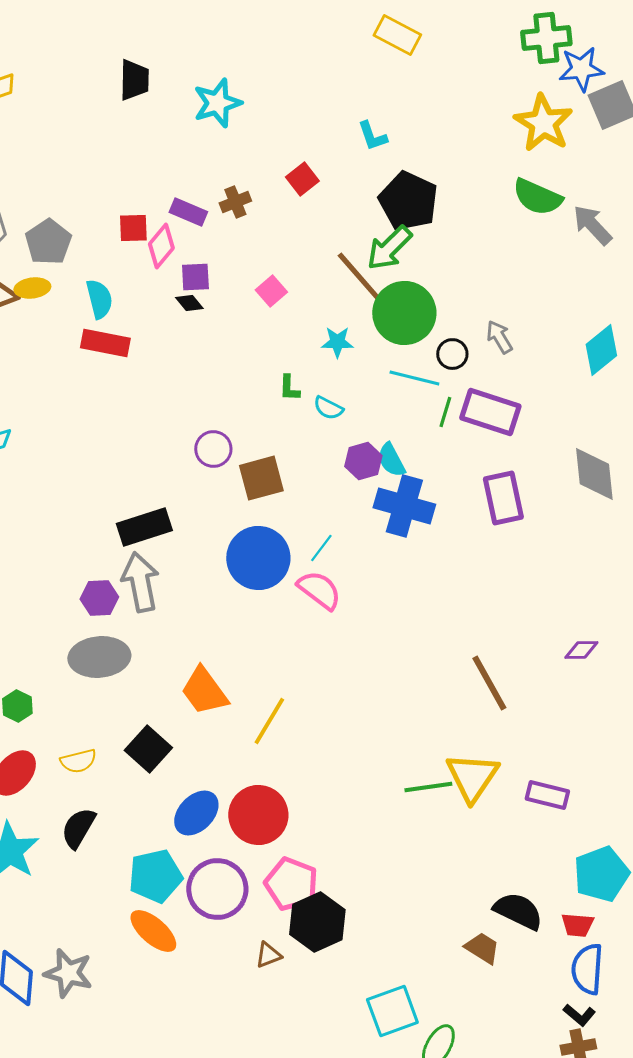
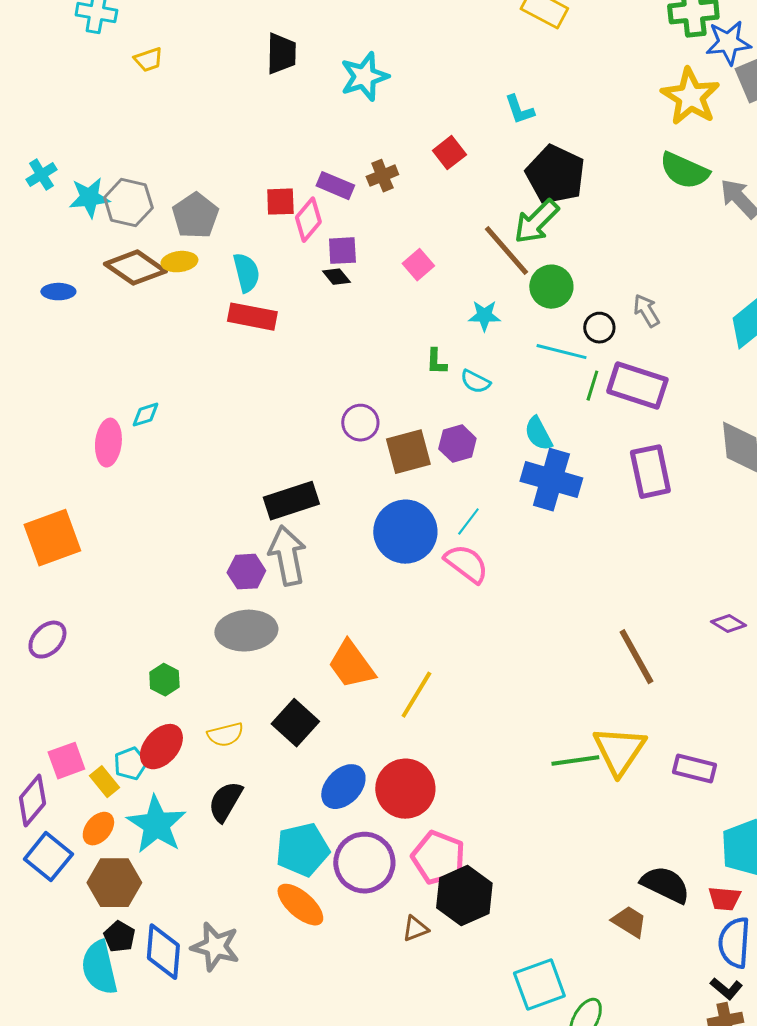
green circle: (404, 313) -> (551, 287), size x0.7
purple hexagon: (363, 461) -> (457, 444), moved
purple diamond: (581, 650) -> (728, 624), turned 32

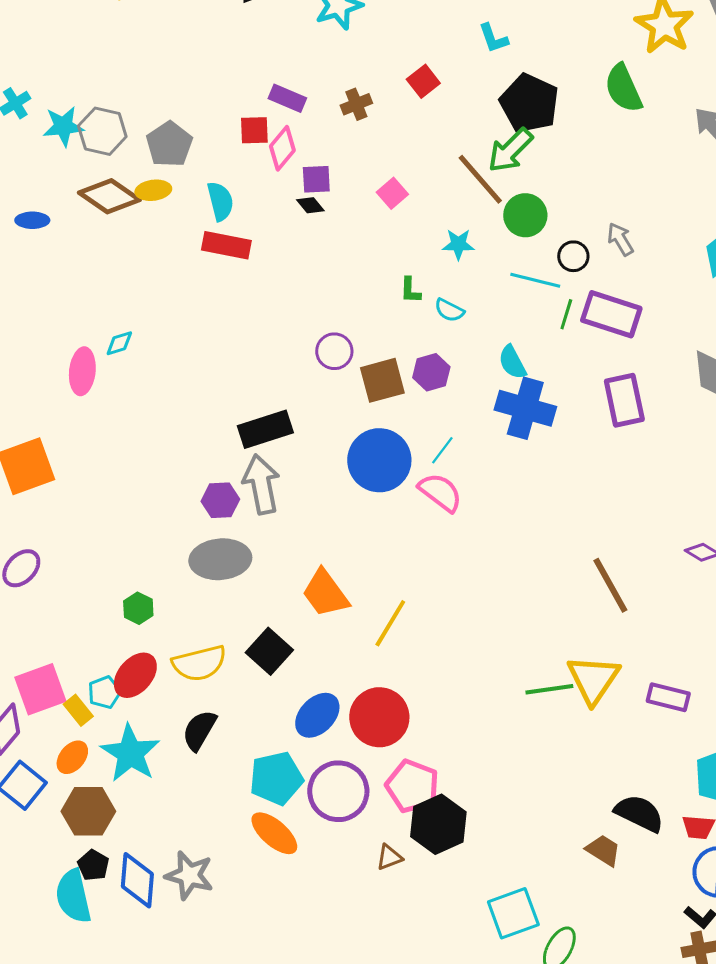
green semicircle: (684, 171) -> (623, 88), moved, turned 42
purple rectangle: (335, 186) -> (287, 98), moved
yellow semicircle: (225, 735) -> (199, 663), size x1.5
pink square: (66, 761) -> (40, 689), size x1.4

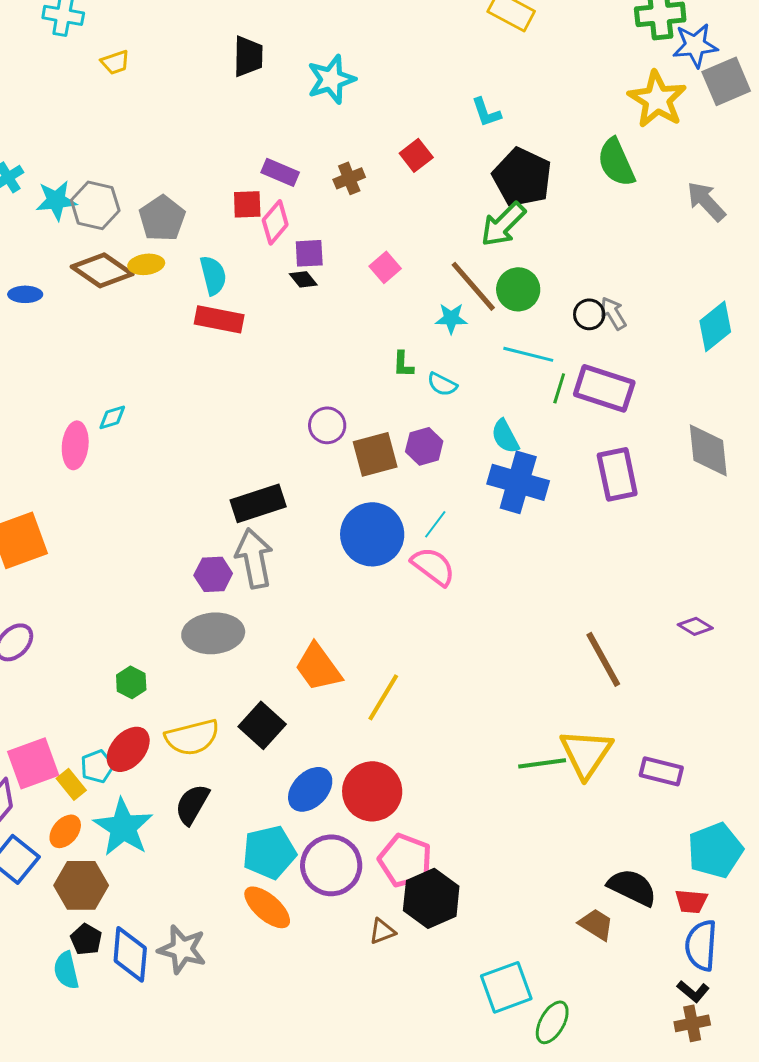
brown line: (480, 179) -> (473, 286), moved
black circle: (573, 256) -> (589, 314), moved
cyan semicircle: (73, 896) -> (66, 970), size x0.7

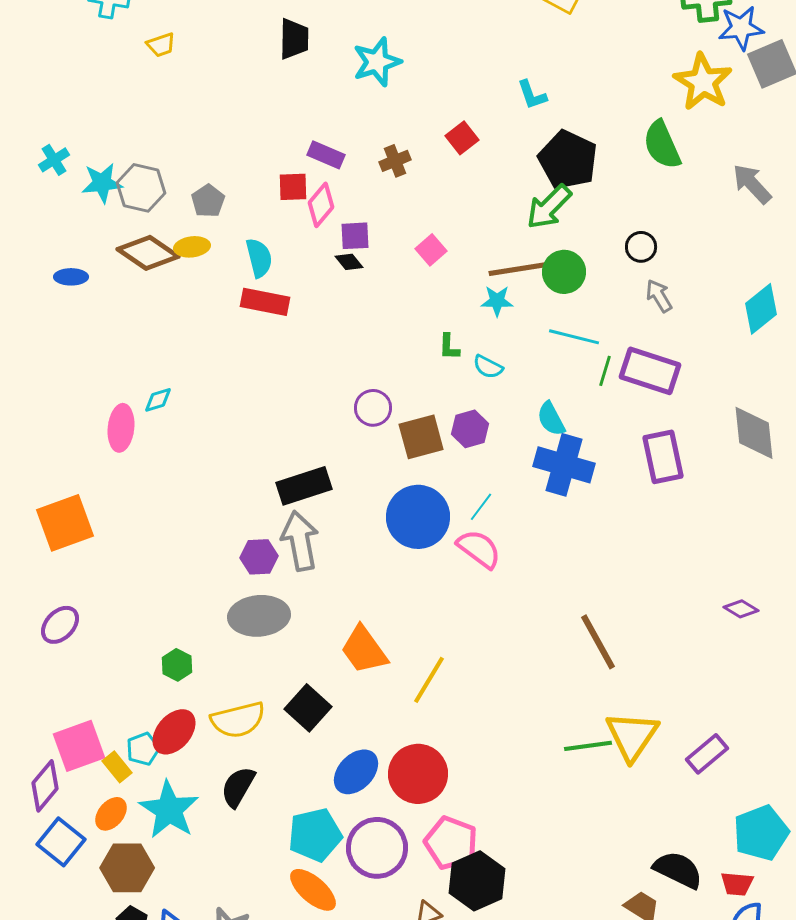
gray pentagon: (162, 218) -> (208, 201), size x0.7
brown line: (473, 286) -> (519, 269), turned -58
black circle: (589, 314) -> (641, 247), moved
brown line: (603, 659) -> (598, 642), moved
purple rectangle: (661, 771) -> (707, 754), turned -54

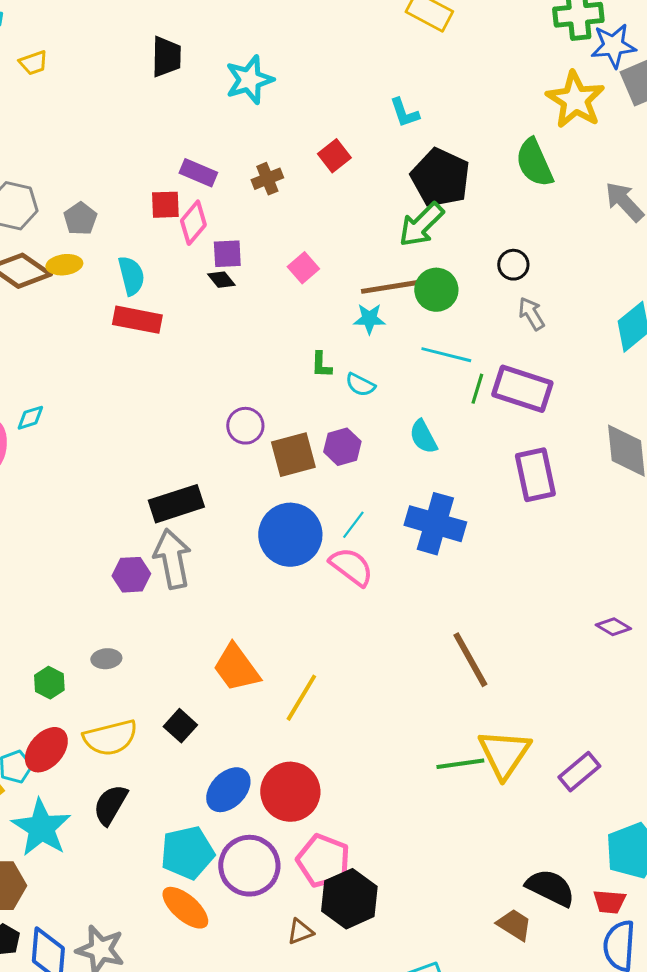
blue cross: (564, 465) -> (435, 524), moved
gray ellipse: (259, 616) -> (106, 659), moved, size x0.5
black square: (308, 708) -> (180, 726), size x0.7

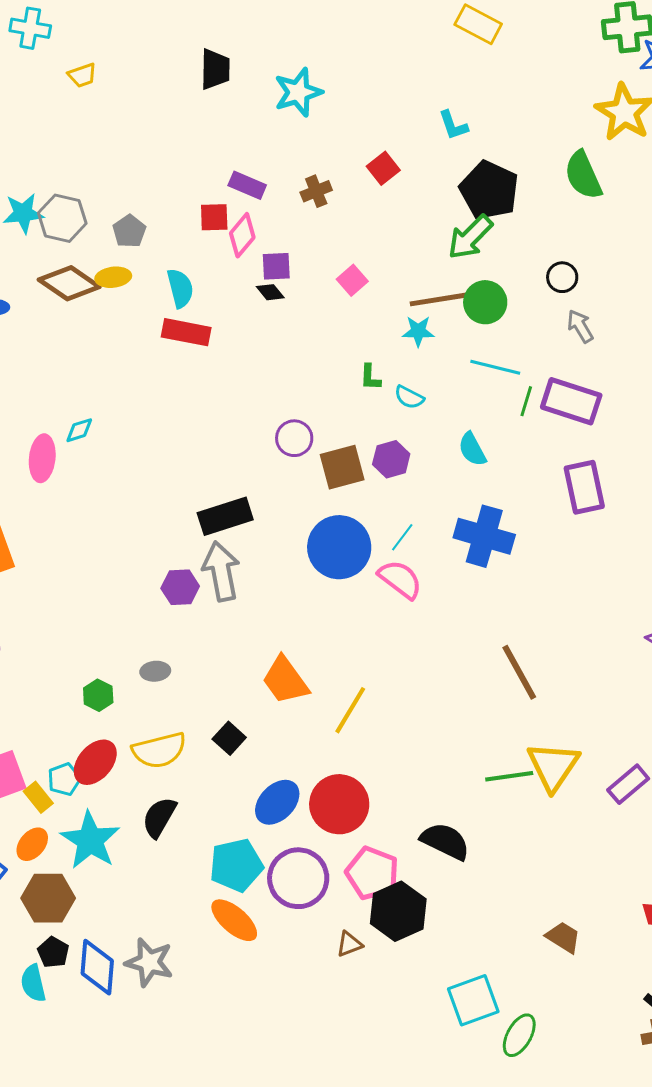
black semicircle: (550, 888) -> (445, 841), moved

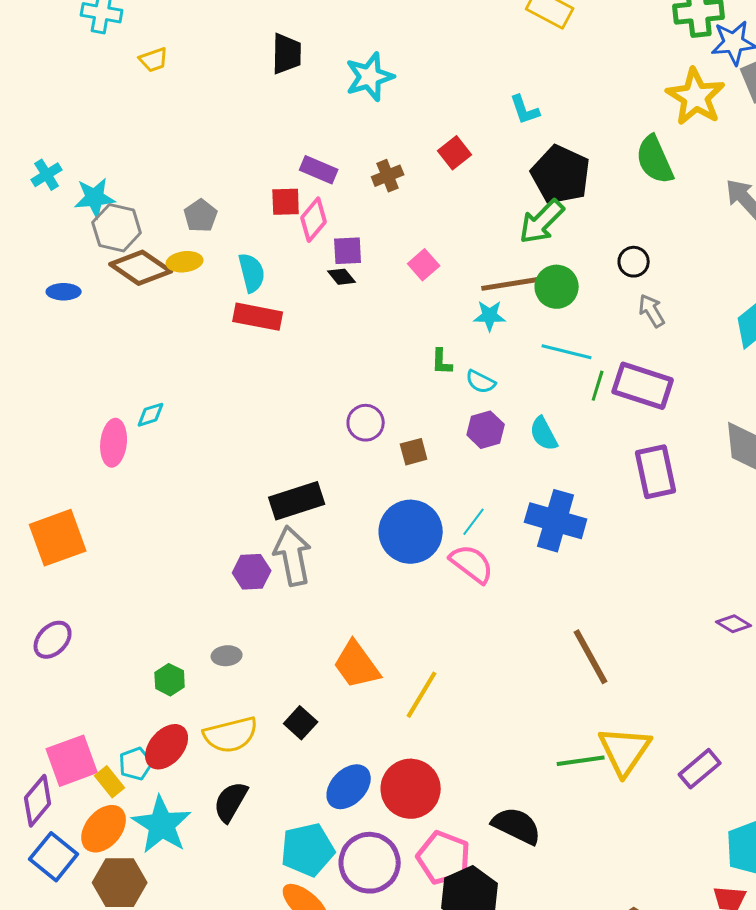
gray hexagon: (62, 218) -> (117, 228), moved
purple hexagon: (391, 459) -> (486, 430), moved
brown square: (342, 467) -> (414, 452), size x0.6
orange ellipse: (32, 844) -> (104, 829), size x1.4

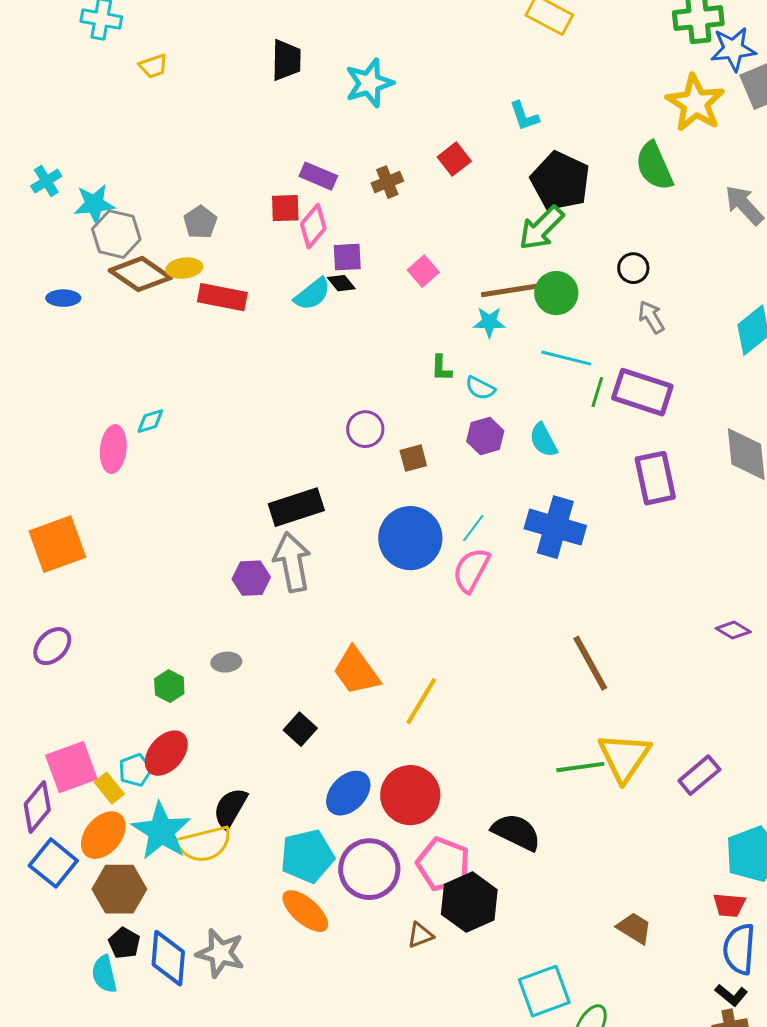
cyan semicircle: (252, 273) -> (312, 294), moved, turned 66
red rectangle: (258, 317) -> (222, 297), moved
pink semicircle: (472, 564) -> (471, 570), turned -99
yellow semicircle: (231, 735) -> (204, 844), moved

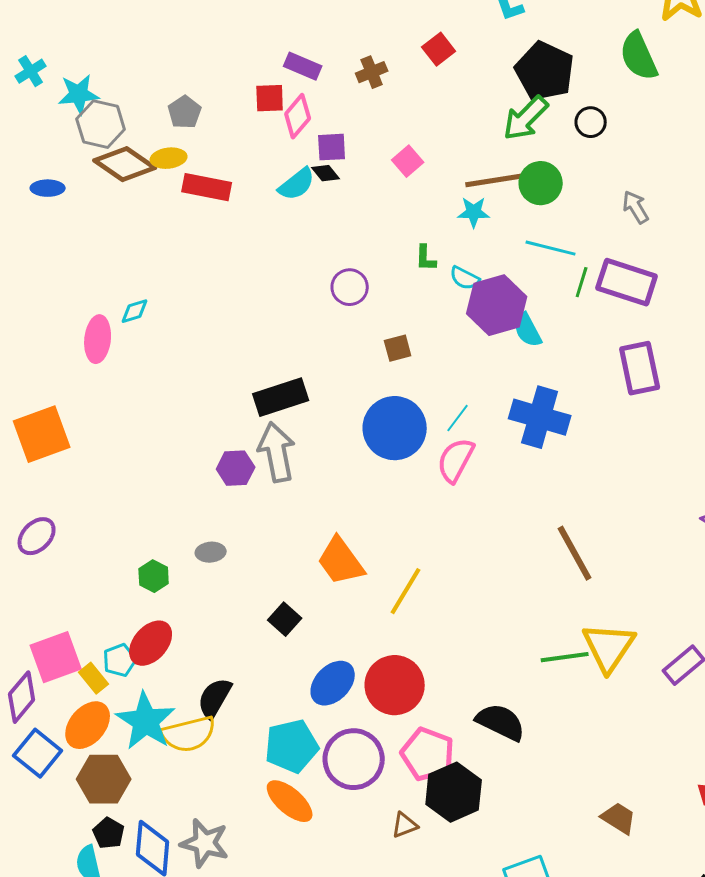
black circle: (633, 268) -> (591, 122), moved
purple circle: (365, 429) -> (350, 287), moved
purple hexagon: (485, 436) -> (497, 305), moved, size x1.6

